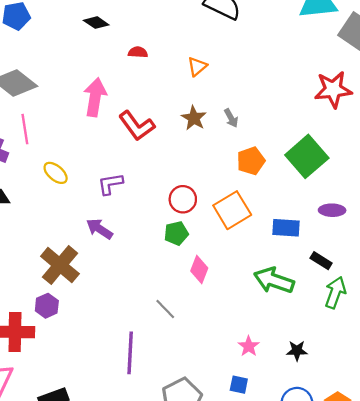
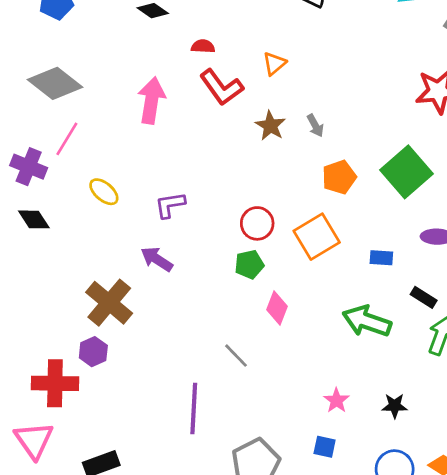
red L-shape: (137, 126) -> (221, 87), moved
pink line: (25, 129) -> (67, 139), turned 40
blue rectangle: (286, 228) -> (381, 258), size x0.7

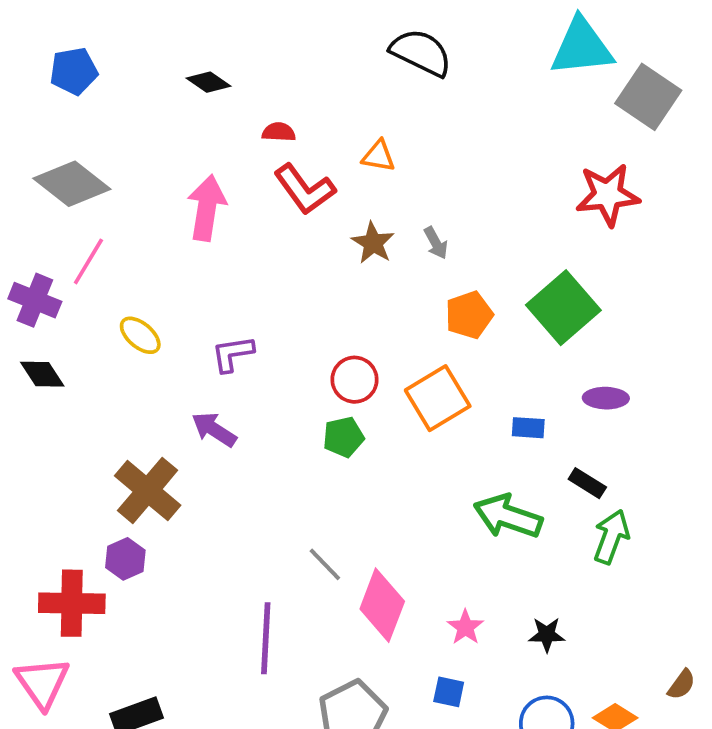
orange triangle: (274, 64) -> (379, 156), turned 50
pink diamond: (277, 308) -> (382, 605), moved, size x1.5

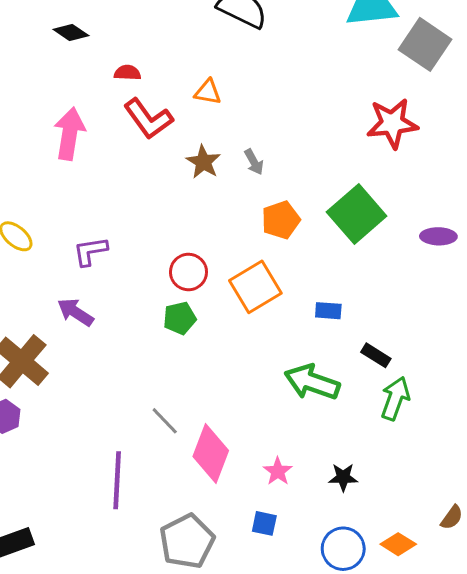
purple ellipse: (606, 398) -> (438, 236), moved

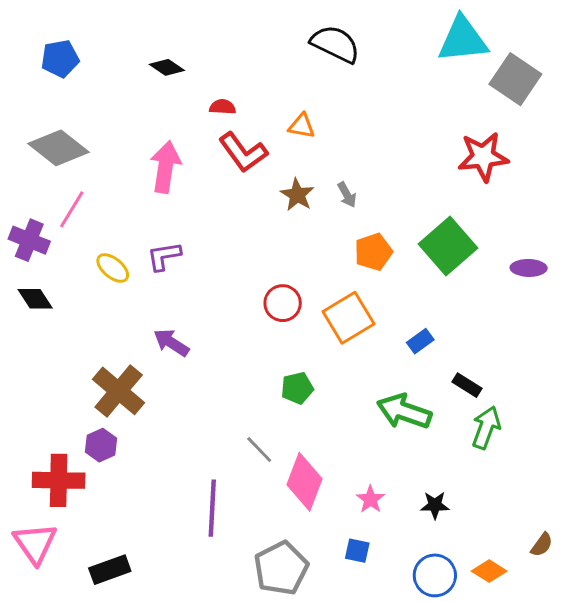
purple L-shape: (90, 251) -> (164, 256), moved
blue rectangle: (328, 311) -> (420, 341), turned -40
green pentagon: (180, 318) -> (297, 388), moved

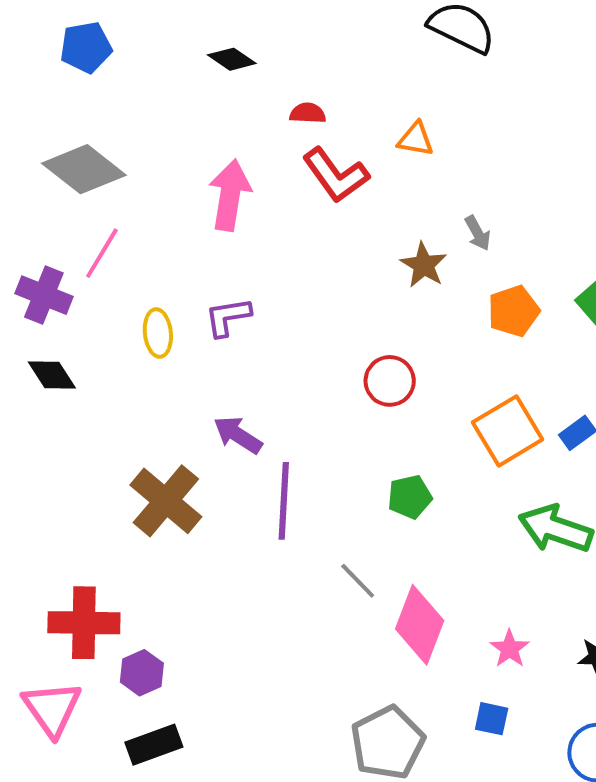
brown star: (297, 195) -> (424, 265), moved
yellow ellipse: (113, 268) -> (158, 333), turned 44
orange square: (348, 318) -> (508, 431), moved
purple hexagon: (101, 445) -> (142, 673), moved
purple line: (212, 508) -> (284, 501), moved

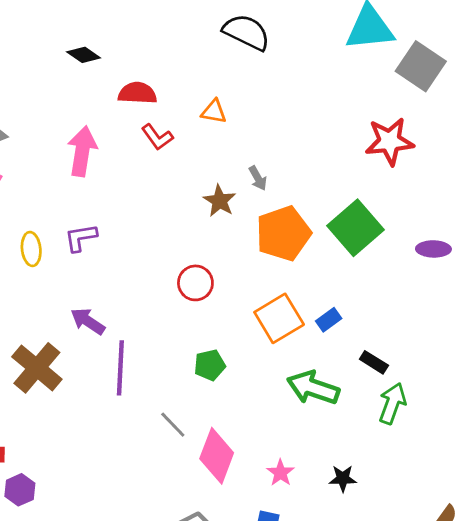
red semicircle: (308, 113) -> (137, 93), size x1.5
red L-shape: (336, 175) -> (157, 137), size x0.7
orange pentagon: (514, 311) -> (283, 233), size x1.5

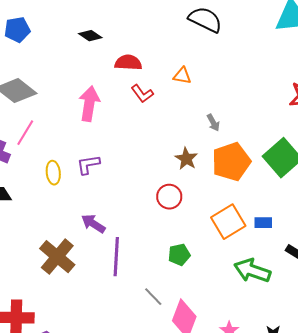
brown star: (220, 201) -> (186, 159), moved
blue rectangle: (329, 320) -> (263, 223), turned 36

